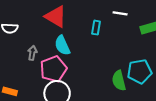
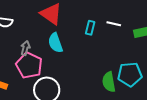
white line: (120, 13) -> (114, 24), moved
pink pentagon: (53, 69) -> (29, 65), moved, turned -30

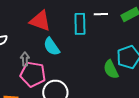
cyan rectangle: (90, 28) -> (80, 24), size x1.5

